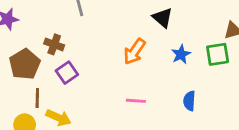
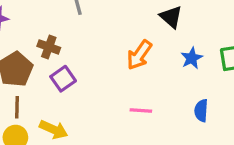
brown line: (37, 98) -> (17, 107), moved

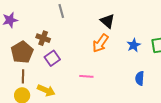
black triangle: (171, 17) -> (107, 21), moved
pink line: (141, 110) -> (86, 76), moved

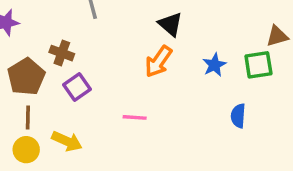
blue semicircle: (140, 78) -> (238, 116), moved

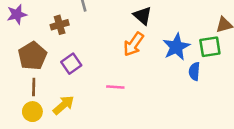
brown cross: (62, 53) -> (60, 25), moved, turned -36
blue star: (214, 65) -> (176, 47), size x1.5
blue semicircle: (238, 116) -> (194, 71), moved
yellow arrow: (67, 141) -> (63, 105), turned -65

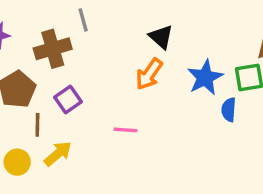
brown cross: (60, 25) -> (53, 49), size x1.5
brown line: (34, 87) -> (37, 125), moved

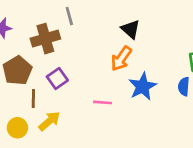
blue star: (205, 77) -> (143, 86), moved

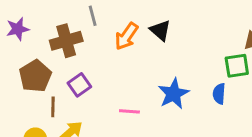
orange arrow: (121, 59) -> (126, 36), moved

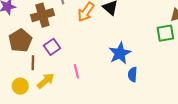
blue semicircle: (219, 94) -> (133, 74), moved
pink line: (129, 111) -> (76, 71), moved, turned 72

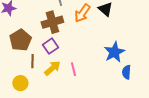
brown cross: (42, 15) -> (52, 22), moved
yellow arrow: (46, 81) -> (52, 68), moved

